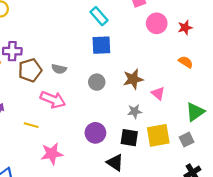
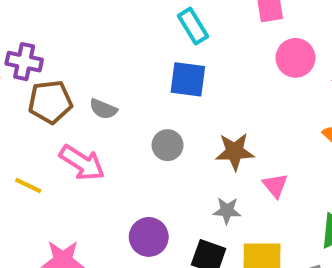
yellow line: (31, 125) -> (28, 185), moved

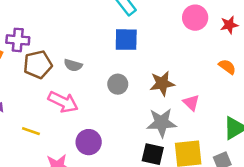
yellow line: (28, 185) -> (31, 131), moved
gray star: (227, 211) -> (161, 123), size x1.6
purple circle: (149, 237) -> (89, 142), moved

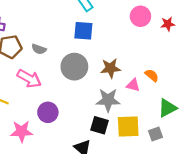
orange semicircle: (227, 67) -> (152, 75), moved
gray circle: (118, 84) -> (74, 67), size x1.6
pink triangle: (191, 103) -> (133, 85), turned -32

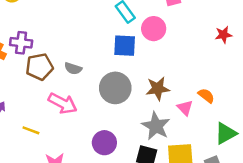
pink circle: (140, 16) -> (154, 29), moved
pink triangle: (133, 85) -> (185, 108), turned 32
gray star: (108, 100) -> (156, 126), turned 30
purple circle: (48, 112) -> (104, 143), moved

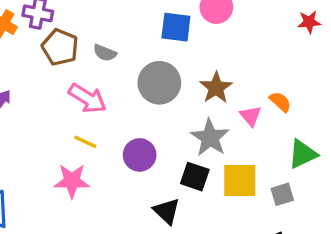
brown pentagon: (39, 67) -> (60, 47), turned 30
brown star: (158, 89) -> (216, 88), turned -30
yellow line: (31, 130) -> (85, 142), moved

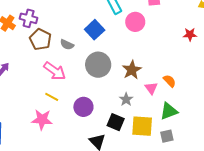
blue square: (176, 27) -> (95, 30), moved, turned 36
gray star: (210, 138) -> (126, 99), size x0.6
green triangle: (303, 154) -> (169, 111), moved

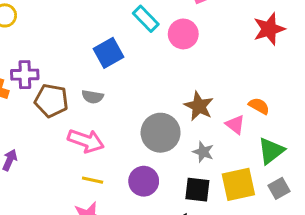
blue square: (95, 30) -> (108, 53), moved, turned 30
red star: (190, 34) -> (269, 29), size x1.5
gray circle: (98, 65) -> (161, 133), moved

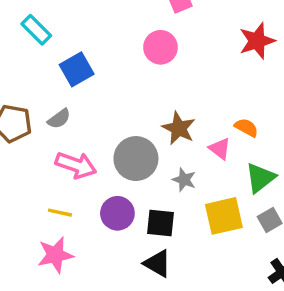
cyan rectangle: (146, 19) -> (36, 30), moved
gray semicircle: (93, 97) -> (59, 119), turned -45
pink arrow: (86, 141) -> (76, 165), moved
black square: (197, 190) -> (161, 223), moved

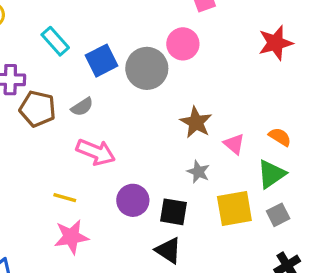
cyan rectangle: (36, 30) -> (55, 41), moved
orange semicircle: (246, 128) -> (280, 137), moved
gray circle: (136, 159) -> (147, 68), moved
yellow line: (60, 213) -> (65, 198), moved

